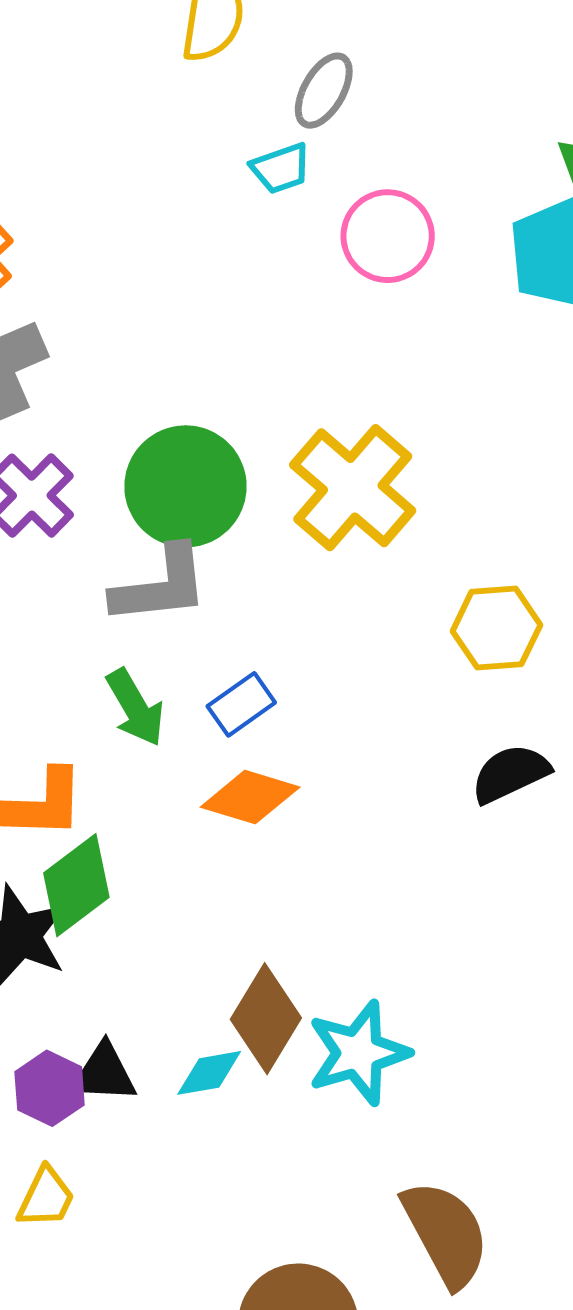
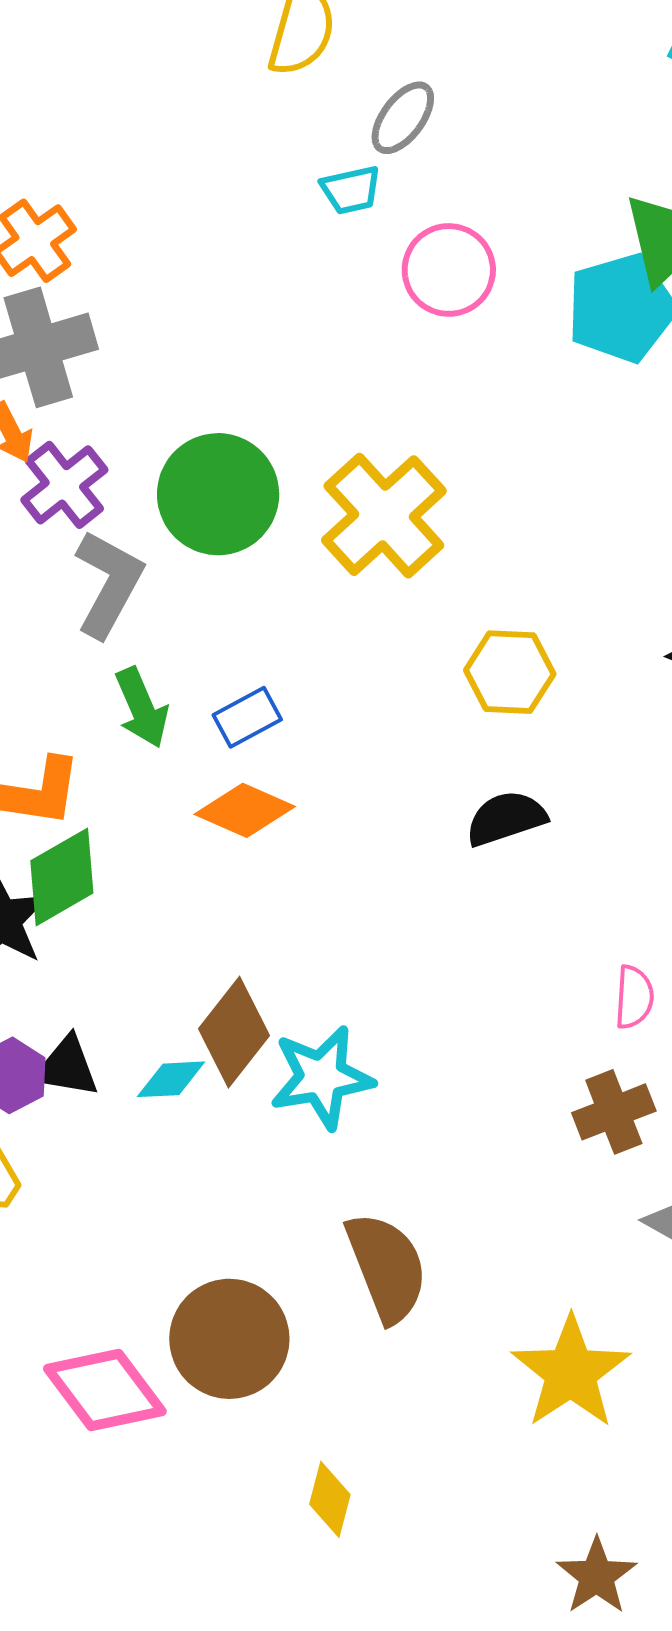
gray L-shape: (160, 586) -> (109, 584), moved, turned -62

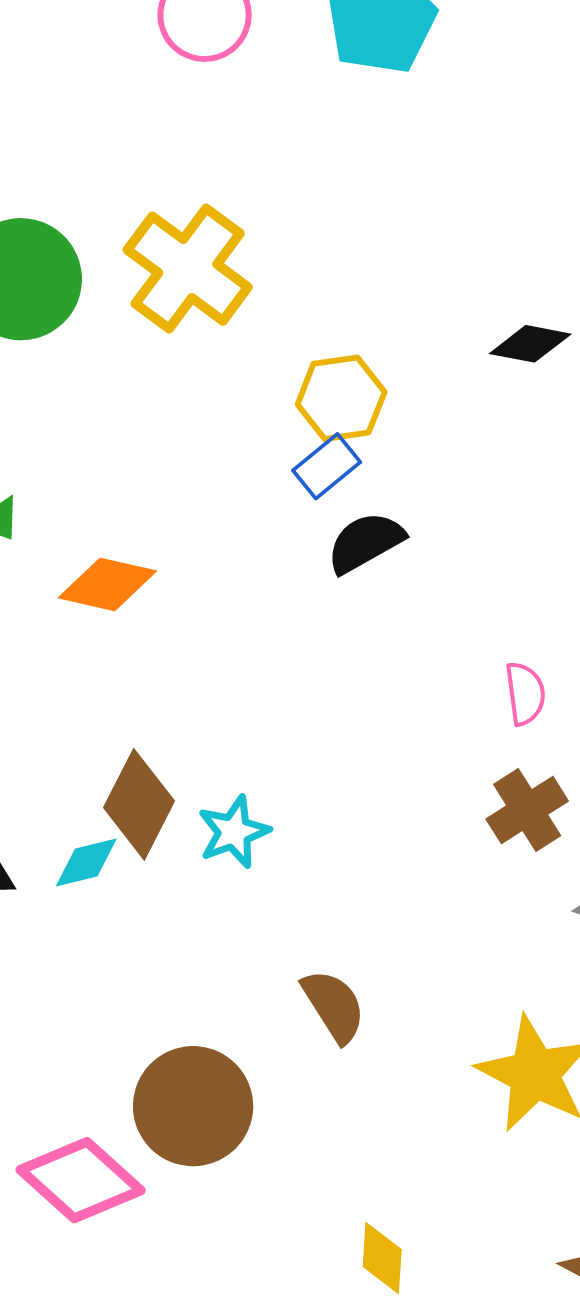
blue rectangle: (247, 717) -> (327, 466), moved
cyan star: (322, 1077) -> (234, 832), size x0.7
brown semicircle: (387, 1267) -> (334, 1006), size x0.7
yellow diamond: (330, 1499) -> (382, 1258), moved

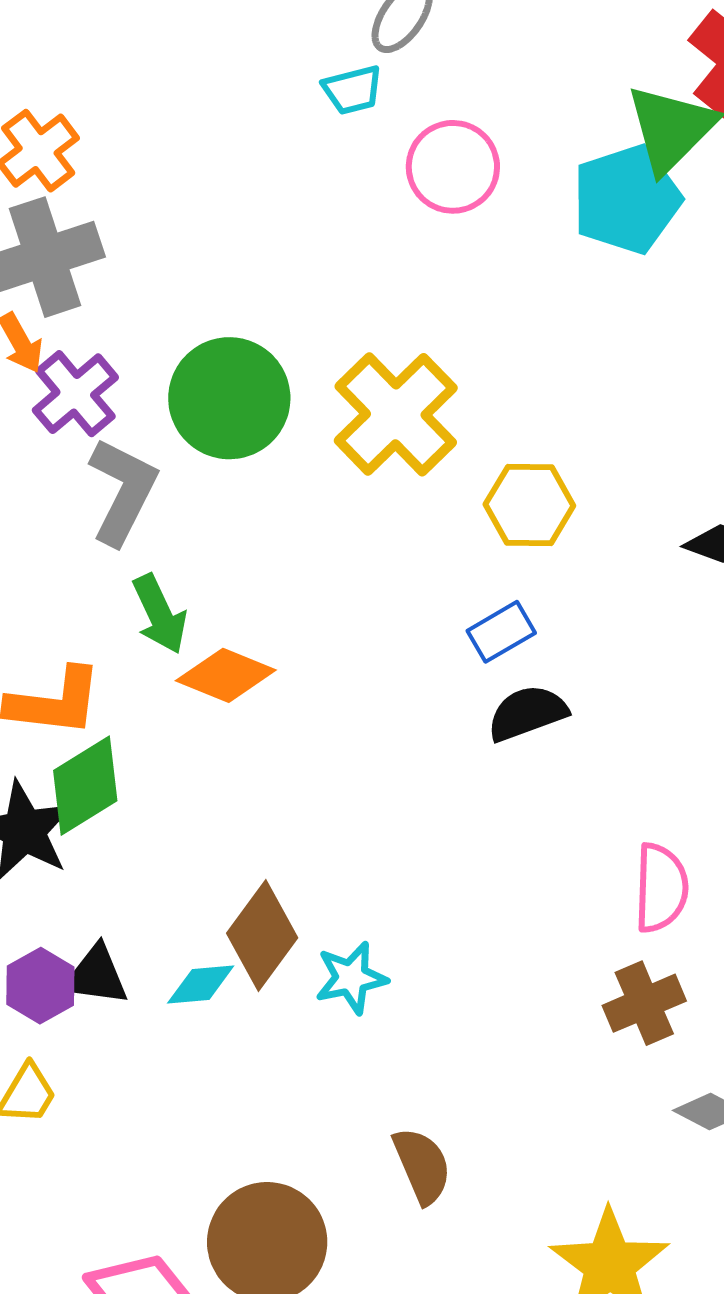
yellow hexagon: (341, 398) -> (529, 505), moved
orange diamond: (107, 584) -> (226, 675), moved
pink semicircle: (525, 694) -> (661, 888), size x1.4

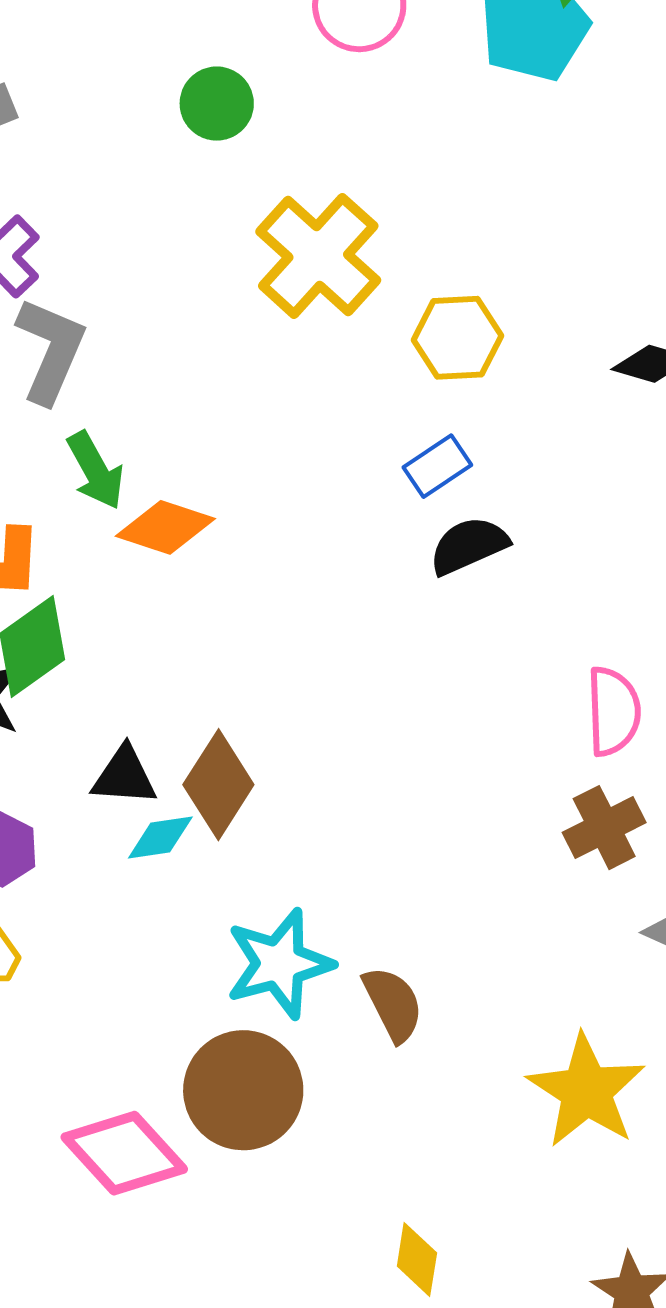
green circle: (229, 398) -> (217, 104), moved, size x0.6
black triangle: (96, 975) -> (124, 776), moved
cyan star: (351, 978) -> (279, 964), moved, size x1.5

